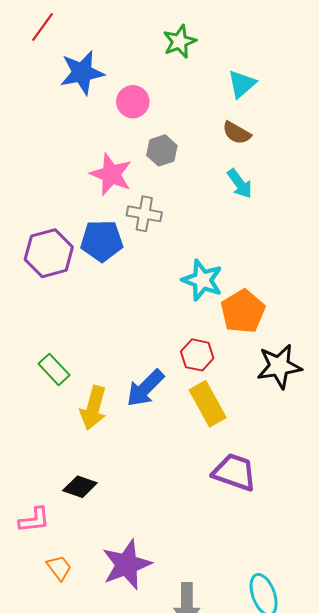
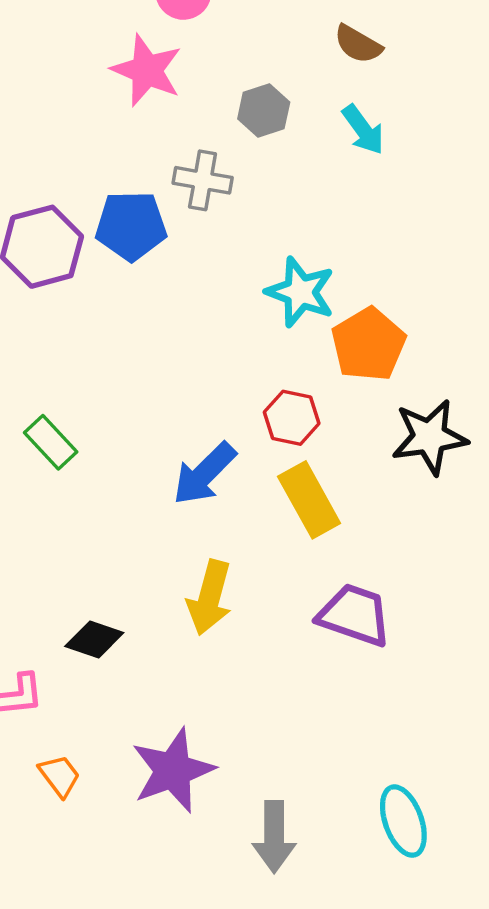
gray hexagon: (162, 150) -> (264, 110), moved
pink star: (111, 174) -> (147, 70), moved
yellow arrow: (93, 408) -> (210, 598), moved

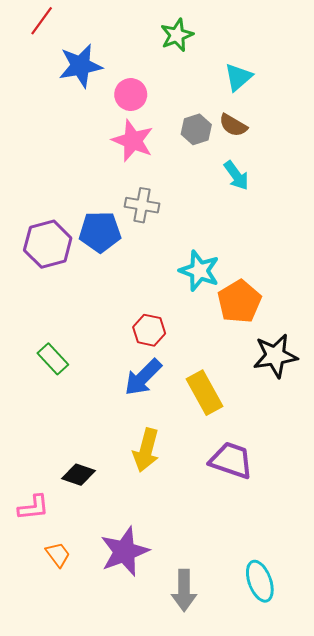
pink star: (147, 70) -> (133, 141), moved
gray hexagon: (264, 110) -> (196, 129), moved
red hexagon: (292, 418) -> (149, 330), moved

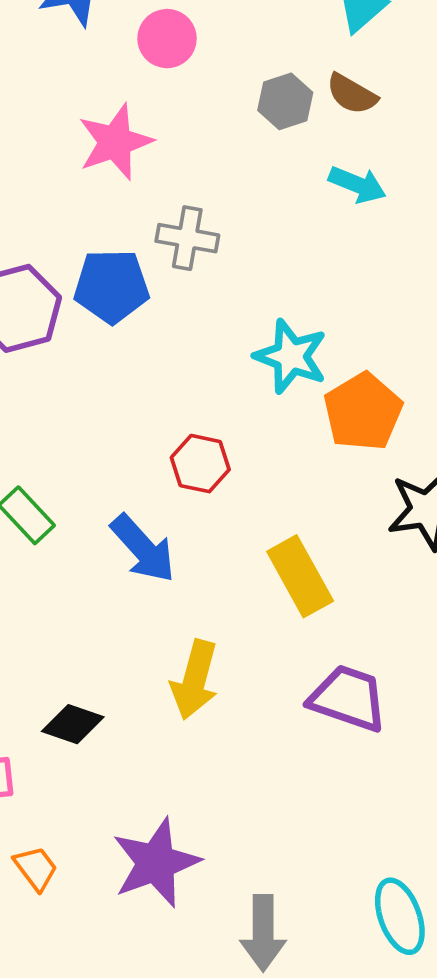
pink star: (133, 141) -> (115, 142), moved, turned 30
cyan arrow: (236, 175) -> (357, 185), turned -32
blue arrow: (143, 377) -> (143, 549), moved, turned -87

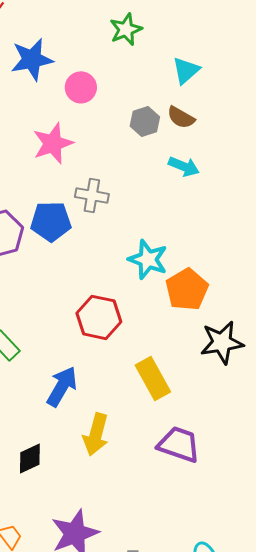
red hexagon: (200, 464) -> (99, 317), size x1.4
blue arrow: (143, 549) -> (62, 386), moved, turned -108
black diamond: (73, 724) -> (30, 458), turned -44

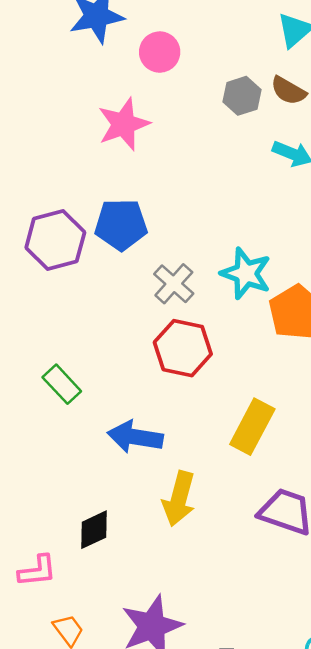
gray cross: (92, 195) -> (174, 284), moved, turned 32
yellow rectangle: (153, 378) -> (252, 427), turned 57
blue arrow: (62, 386) -> (135, 437), turned -111

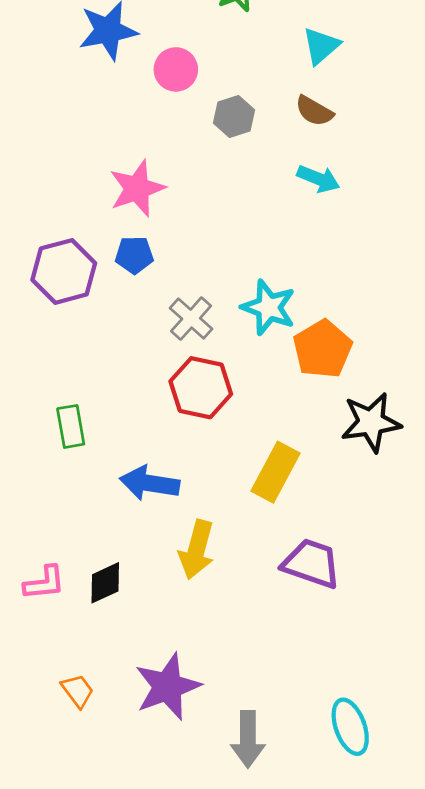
gray hexagon: (242, 96) -> (234, 116), moved
pink star: (124, 124) -> (137, 188), moved
blue pentagon: (121, 225) -> (134, 255), size x0.7
green rectangle: (62, 384) -> (71, 426), turned 33
pink L-shape: (37, 571) -> (44, 583), moved

